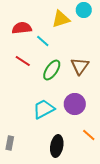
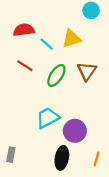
yellow triangle: (61, 19) -> (72, 39), moved
purple circle: (75, 104) -> (75, 131), moved
orange line: (89, 135) -> (97, 159), moved, turned 64

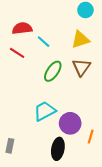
yellow triangle: (72, 39) -> (80, 40), moved
red line: (25, 66) -> (17, 53), moved
orange line: (97, 159) -> (91, 137), moved

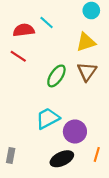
cyan line: (44, 42) -> (47, 22), moved
orange line: (91, 137) -> (97, 154), moved
black ellipse: (58, 149) -> (62, 159), turned 55

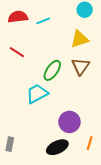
cyan line: (47, 22) -> (43, 21), turned -64
red semicircle: (24, 30) -> (18, 17), moved
cyan trapezoid: (48, 118) -> (37, 94), moved

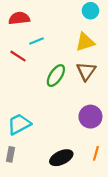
cyan line: (43, 21) -> (36, 41), moved
cyan trapezoid: (37, 94) -> (19, 124), moved
purple circle: (69, 122) -> (90, 117), moved

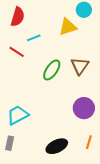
red semicircle: (19, 18) -> (18, 17), turned 114
yellow triangle: (85, 42) -> (68, 27), moved

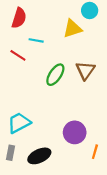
cyan line: (34, 38) -> (36, 40), turned 32
purple circle: (84, 108) -> (75, 132), moved
black ellipse: (57, 146) -> (39, 156), moved

